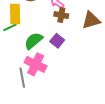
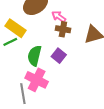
yellow rectangle: (15, 14) -> (15, 28), turned -54
green semicircle: (34, 41) -> (34, 56), turned -36

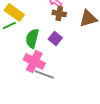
gray line: (23, 94) -> (44, 74), moved, turned -60

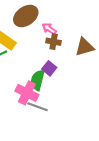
green semicircle: (32, 38) -> (38, 80), moved

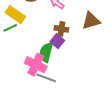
brown cross: (54, 42) -> (61, 29), moved

